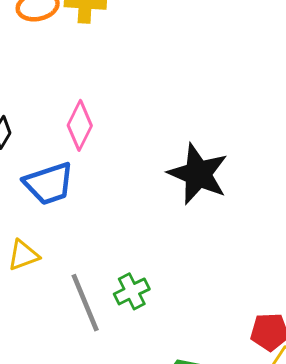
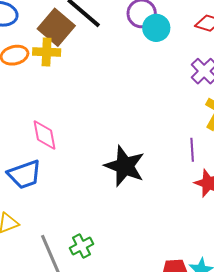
pink diamond: (80, 125) -> (44, 135), turned -36

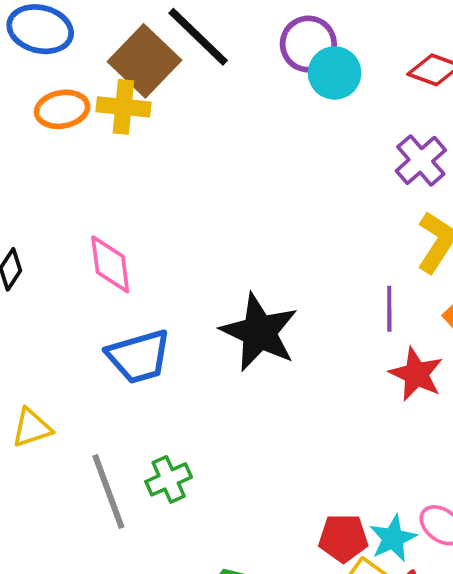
blue trapezoid: (24, 174) -> (139, 357), moved

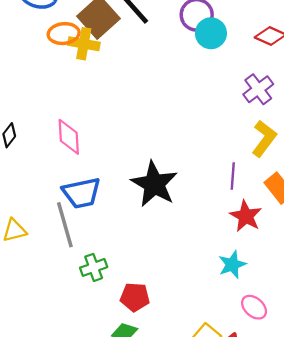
orange ellipse: (62, 109) -> (64, 34), moved
gray line: (108, 492) -> (65, 225), moved
red pentagon: (343, 538) -> (135, 297), moved
cyan star: (393, 538) -> (232, 265), moved

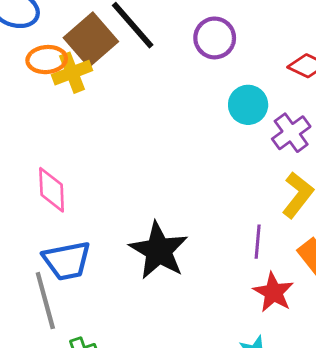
cyan circle: (211, 33) -> (248, 105), moved
yellow cross: (84, 44) -> (72, 73), turned -32

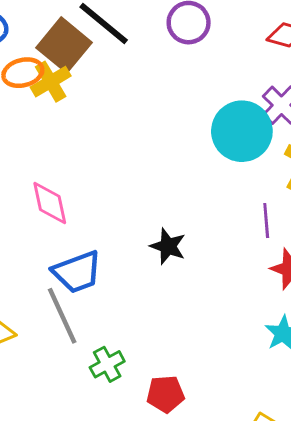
cyan circle: (248, 105) -> (242, 131), moved, size x1.5
black star: (159, 251) -> (168, 246), size x0.6

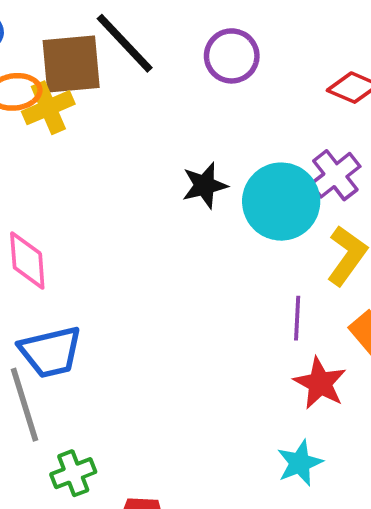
brown square: (64, 45) -> (71, 64), turned 38
black star: (168, 246) -> (205, 185), moved, turned 30

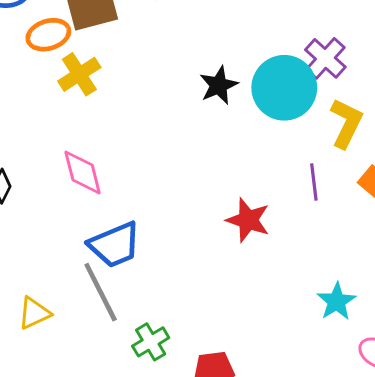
yellow cross: (48, 108) -> (79, 74), moved
red star: (320, 383) -> (248, 220), moved

